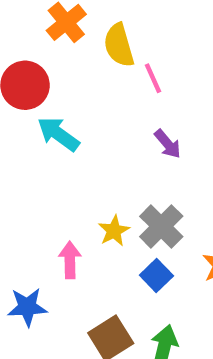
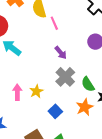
gray cross: (161, 226) -> (65, 77), moved
pink arrow: (70, 260) -> (17, 92), moved

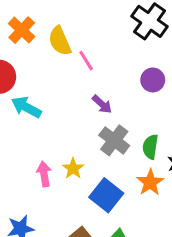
green semicircle: (88, 84) -> (150, 147), turned 49
blue square: (55, 111) -> (106, 195), size x1.5

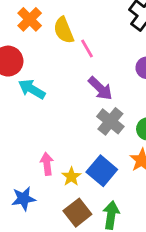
purple arrow: (102, 104) -> (100, 88), size x1.4
yellow star: (73, 168) -> (71, 177), moved
pink arrow: (44, 174) -> (47, 164), moved

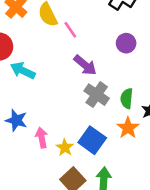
blue star: (24, 199) -> (16, 120), moved, turned 30

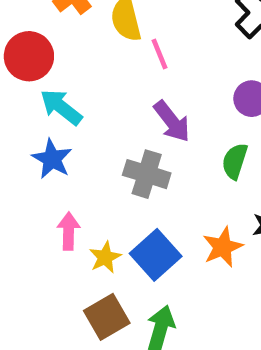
gray cross: (97, 95) -> (147, 174), moved, turned -30
green semicircle: (127, 98) -> (235, 161), moved
blue star: (16, 120) -> (52, 159), moved

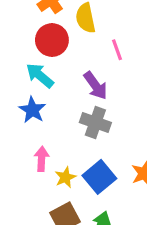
pink line: (160, 54) -> (117, 50), moved
red circle: (29, 56) -> (52, 40), moved
purple arrow: (172, 121) -> (95, 86), moved

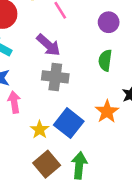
pink arrow: (42, 159) -> (14, 102), moved

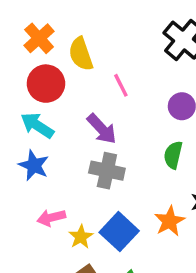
pink arrow: (14, 102) -> (51, 218), moved, turned -100

